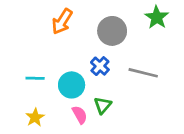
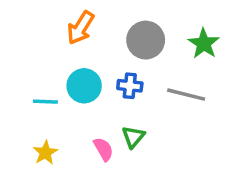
green star: (157, 17) -> (204, 44), moved
blue cross: (100, 66) -> (130, 86), turned -36
cyan circle: (72, 85) -> (84, 86), moved

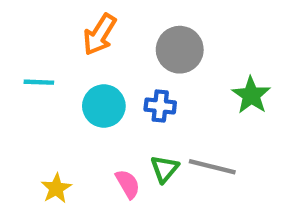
green star: (204, 44) -> (251, 95), moved
gray line: (186, 95) -> (212, 167), moved
cyan line: (45, 102) -> (39, 82), moved

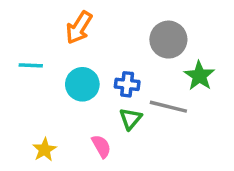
gray circle: (180, 50) -> (168, 40), moved
gray line: (212, 167) -> (168, 107), moved
green triangle: (165, 169) -> (131, 119), moved

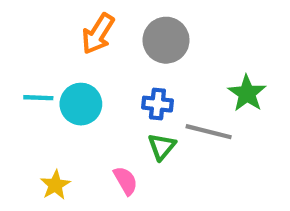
gray circle: (168, 40) -> (166, 40), moved
cyan line: (31, 65) -> (38, 98), moved
cyan circle: (82, 84) -> (81, 104), moved

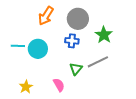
green star: (247, 93) -> (104, 35), moved
blue cross: (157, 104) -> (72, 41), moved
gray line: (209, 132) -> (98, 62), turned -40

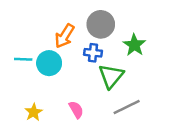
orange arrow: (46, 16) -> (65, 36), moved
gray line: (98, 62) -> (127, 107), moved
green triangle: (76, 69) -> (111, 76), moved, size x1.5

